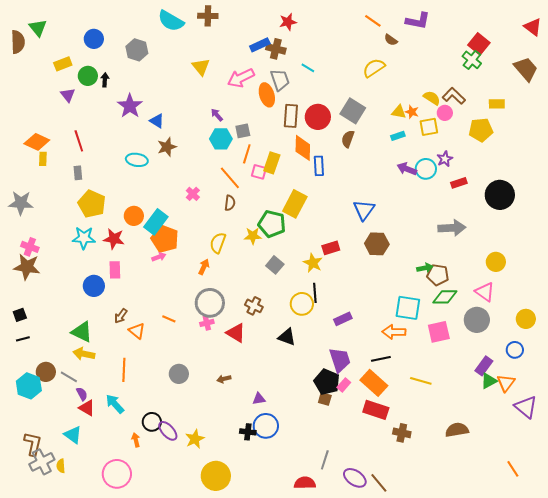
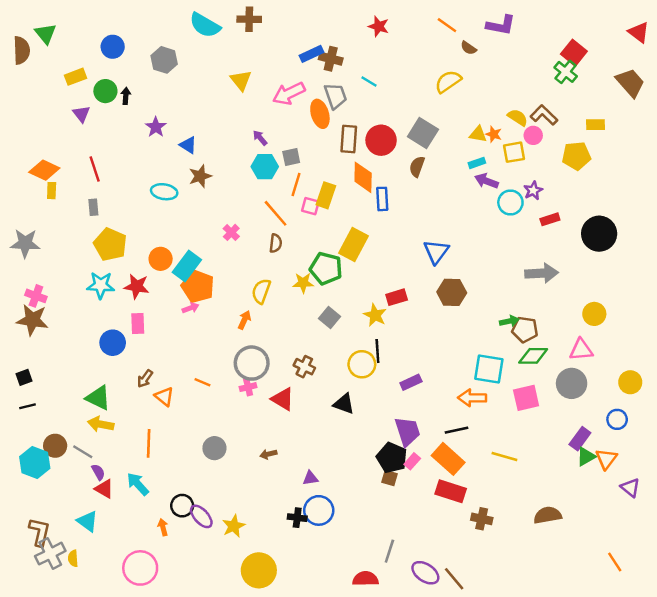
red star: (288, 22) -> (379, 26), moved, turned 30
purple star: (130, 106) -> (156, 127), size x0.7
purple arrow: (407, 169) -> (486, 181), moved
pink triangle: (485, 292) -> (581, 350), turned -40
purple triangle: (526, 407) -> (630, 488), size x0.7

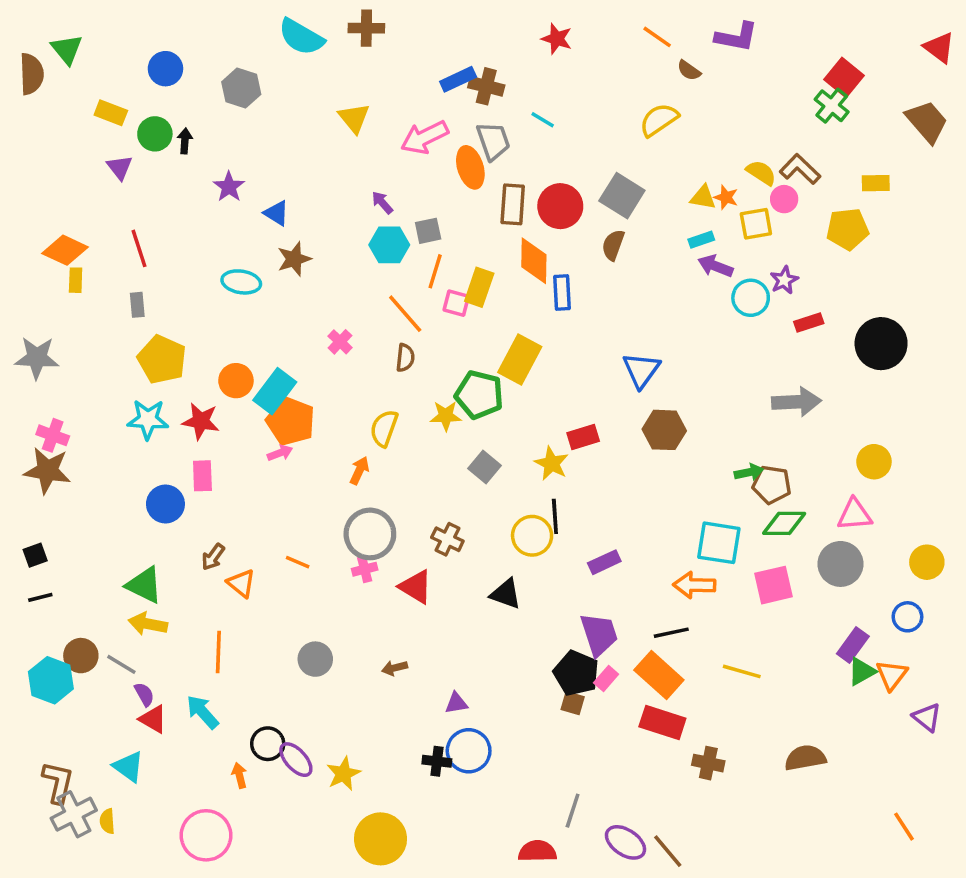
yellow rectangle: (75, 77) -> (111, 113), turned 42

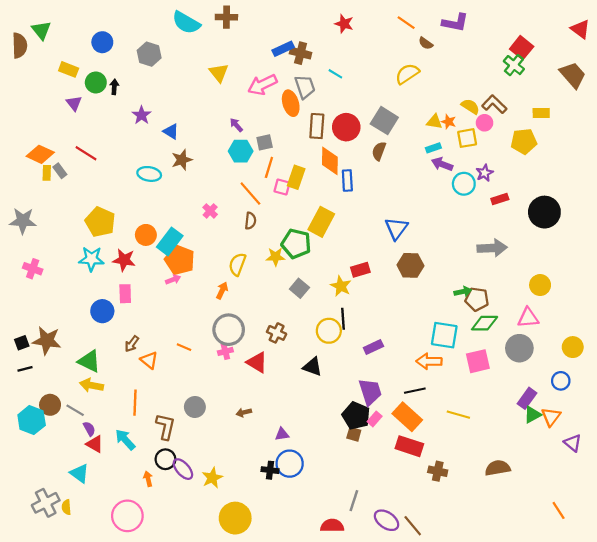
red line: (139, 248) -> (86, 153), turned -40
gray rectangle: (137, 305) -> (60, 171), moved, turned -32
brown star: (47, 471) -> (47, 341), moved
brown L-shape: (58, 782) -> (165, 427), moved

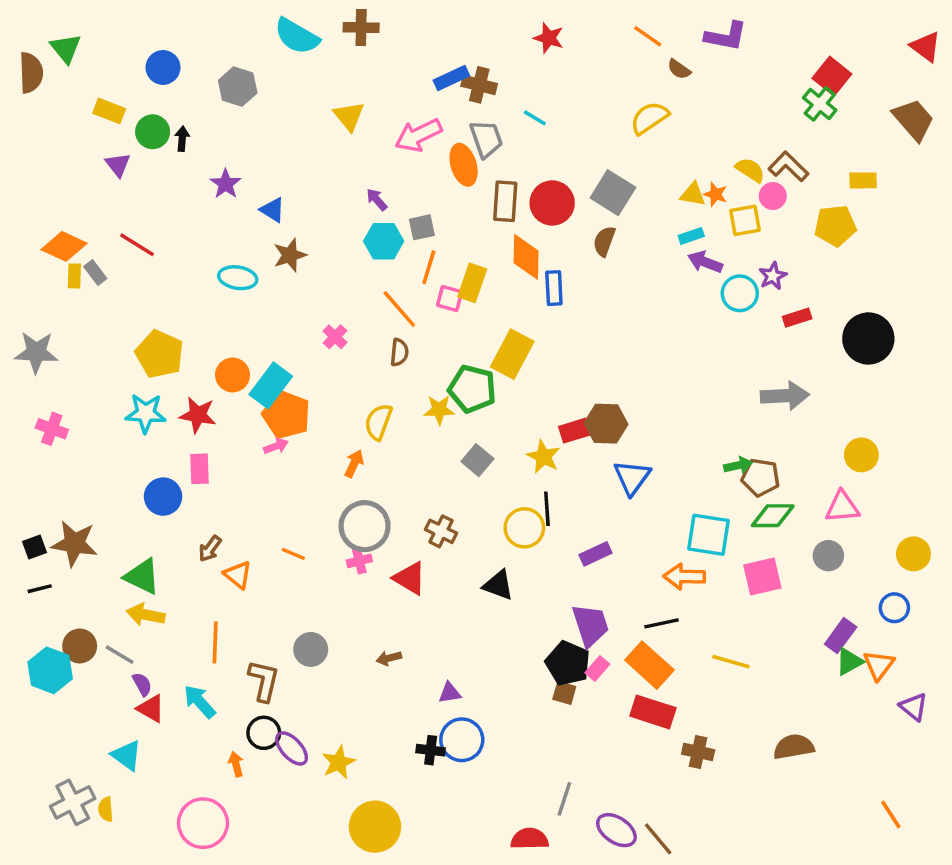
blue triangle: (396, 228) -> (632, 477), moved
brown hexagon: (410, 265) -> (606, 424), moved
gray circle: (519, 348) -> (828, 556), size x0.7

